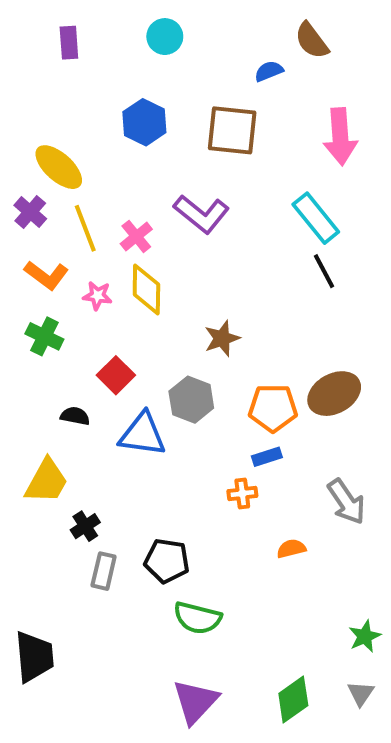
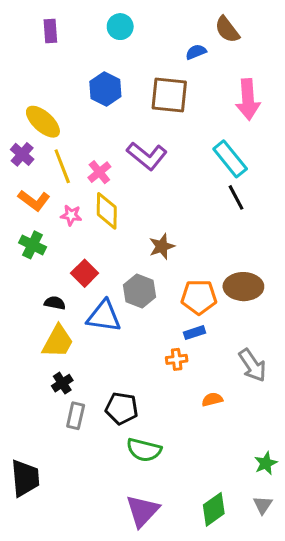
brown ellipse: (334, 394) -> (243, 287), turned 30
yellow trapezoid: (46, 481) -> (58, 342), moved

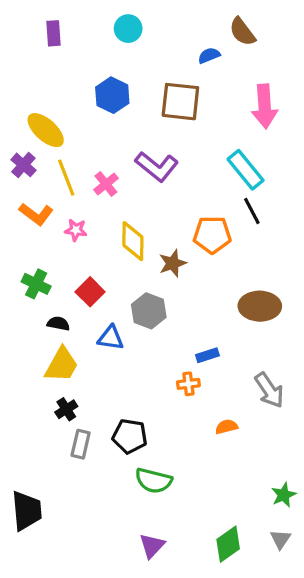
yellow diamond: (107, 211) -> (133, 241), moved
green cross: (33, 245) -> (36, 284), moved
orange pentagon: (199, 297) -> (212, 235), moved
blue triangle: (104, 316) -> (111, 338), size x0.7
purple triangle: (142, 511) -> (152, 546), size x0.7

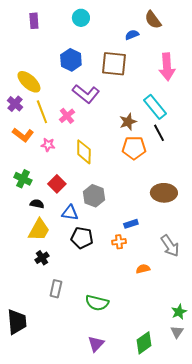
purple L-shape: (157, 167) -> (86, 94), moved
brown star: (173, 263) -> (128, 122), moved
black pentagon: (130, 436) -> (82, 238), moved
gray rectangle: (81, 444) -> (56, 289), moved
gray triangle: (280, 539) -> (177, 332), moved

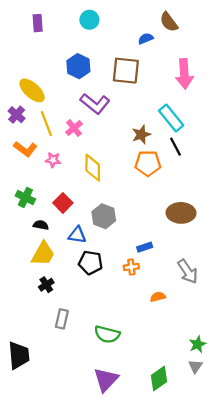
purple triangle: (96, 344) -> (106, 380), size x1.4

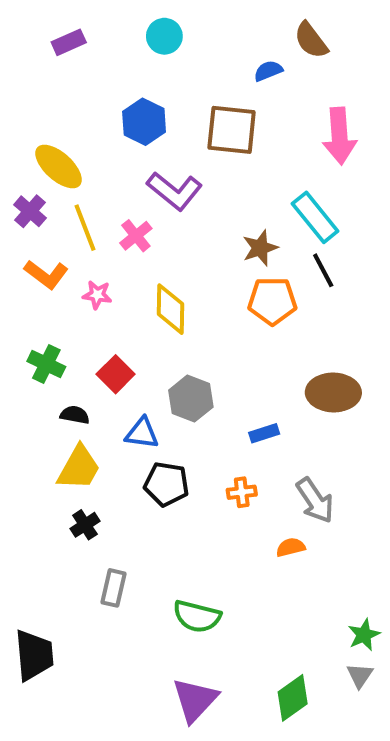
purple rectangle: (38, 23) -> (69, 42), turned 70
blue rectangle: (145, 247) -> (264, 433), moved
gray arrow: (188, 271) -> (315, 500), moved

